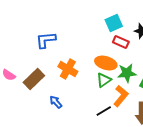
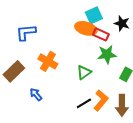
orange ellipse: (106, 63) -> (86, 28), moved
green star: (127, 73) -> (107, 54), moved
orange L-shape: (121, 96) -> (101, 100), moved

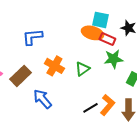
cyan square: (94, 15) -> (100, 20), turned 36
green triangle: (84, 72) -> (82, 69), moved
blue arrow: (36, 94) -> (42, 99), size x1.5

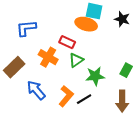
red rectangle: (107, 39) -> (67, 42), moved
green star: (113, 59) -> (95, 76), moved
orange L-shape: (107, 105) -> (66, 96), moved

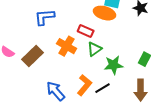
blue arrow: (36, 90) -> (56, 91), moved

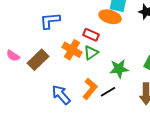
green triangle: (95, 49) -> (91, 53), moved

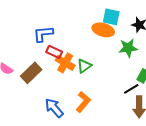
red rectangle: (91, 35) -> (54, 52), moved
green star: (119, 69) -> (128, 48), moved
black line: (108, 92) -> (131, 89), moved

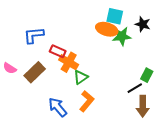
blue L-shape: (43, 34) -> (34, 35), moved
green star: (128, 48) -> (122, 36), moved
green triangle: (84, 66) -> (81, 77), moved

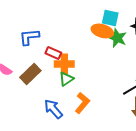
green star: (122, 36) -> (117, 38), turned 30
orange cross: (69, 62) -> (64, 64), turned -30
green triangle: (81, 77) -> (66, 79), moved

